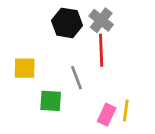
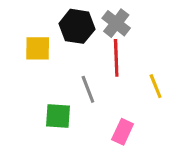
yellow square: (25, 68) -> (38, 48), moved
yellow line: (126, 111) -> (156, 86), moved, turned -30

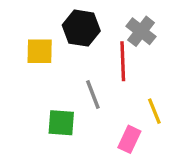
gray cross: (116, 23) -> (141, 31), moved
yellow line: (156, 86) -> (154, 111), moved

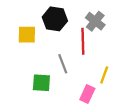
yellow line: (154, 111) -> (104, 75), turned 42

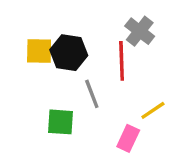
black hexagon: (55, 19) -> (69, 53), moved
yellow line: (104, 75) -> (153, 110), turned 36

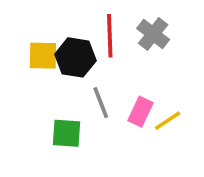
red line: (122, 61) -> (110, 36), moved
pink rectangle: (128, 138) -> (140, 112), moved

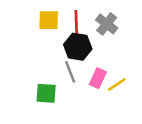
yellow square: (43, 56) -> (49, 20), moved
black hexagon: (75, 57) -> (78, 47), moved

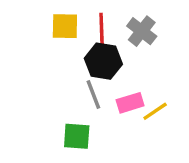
pink rectangle: (98, 78) -> (130, 103), turned 48
green square: (46, 93) -> (77, 136), moved

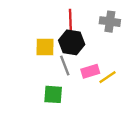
yellow square: (65, 26) -> (45, 47), moved
gray cross: (142, 31) -> (110, 22), moved, turned -30

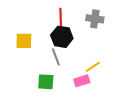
yellow square: (45, 47) -> (24, 41), moved
pink rectangle: (90, 71) -> (82, 81), moved

